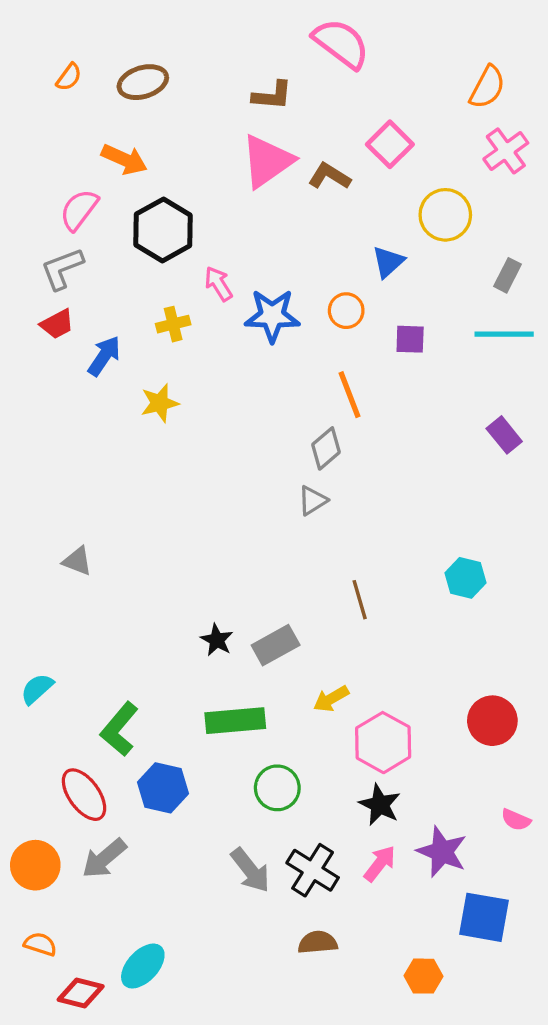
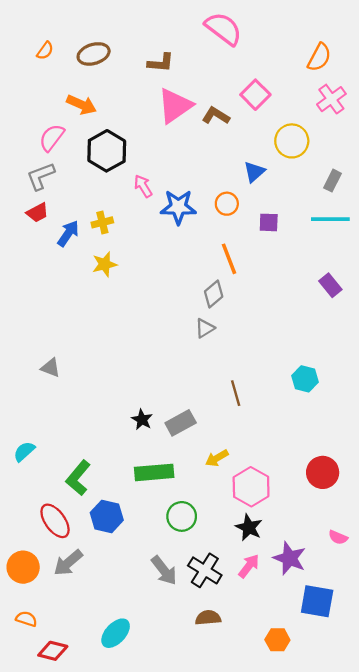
brown L-shape: (272, 96) -> (161, 63), moved
yellow cross: (173, 324) -> (102, 222), moved
cyan ellipse: (143, 966) -> (116, 633), moved

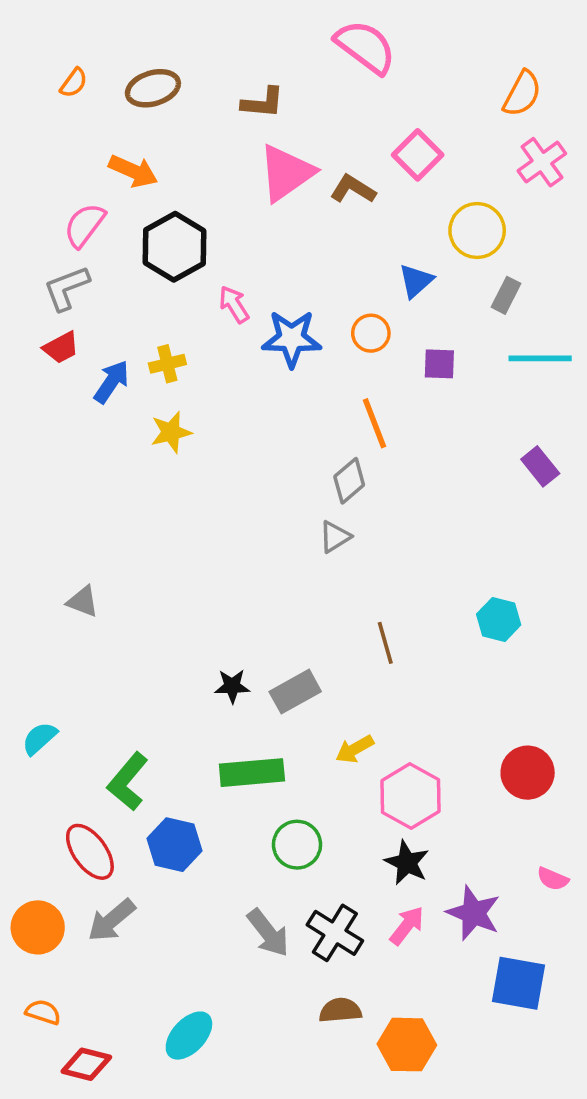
gray rectangle: (333, 181) -> (506, 295), moved
black star: (142, 420) -> (232, 686), turned -30
orange hexagon: (277, 640) -> (407, 1045), moved, size x1.4

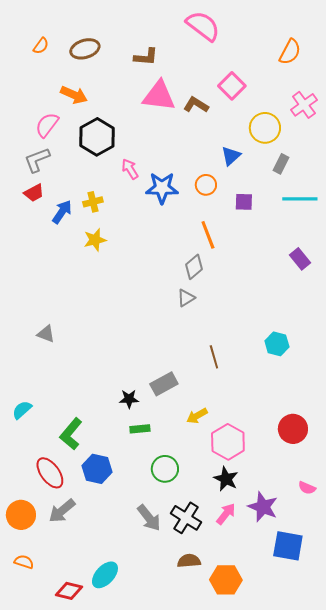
pink cross: (542, 162) -> (304, 105), moved
pink triangle: (286, 173) -> (159, 96), turned 42
black star: (232, 686) -> (129, 399), moved
green rectangle: (252, 773) -> (140, 429), size x0.6
red diamond: (86, 1064) -> (69, 591), moved

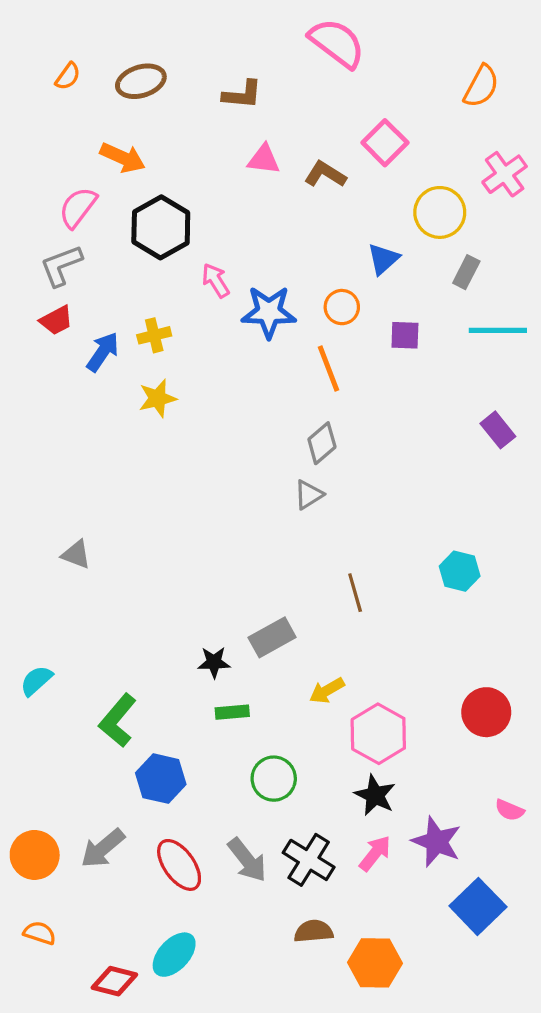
pink triangle: (159, 96) -> (264, 159), size x0.6
orange line: (208, 235) -> (329, 368), moved
red ellipse: (50, 473) -> (179, 865), moved
blue square: (288, 546) -> (478, 906), turned 36

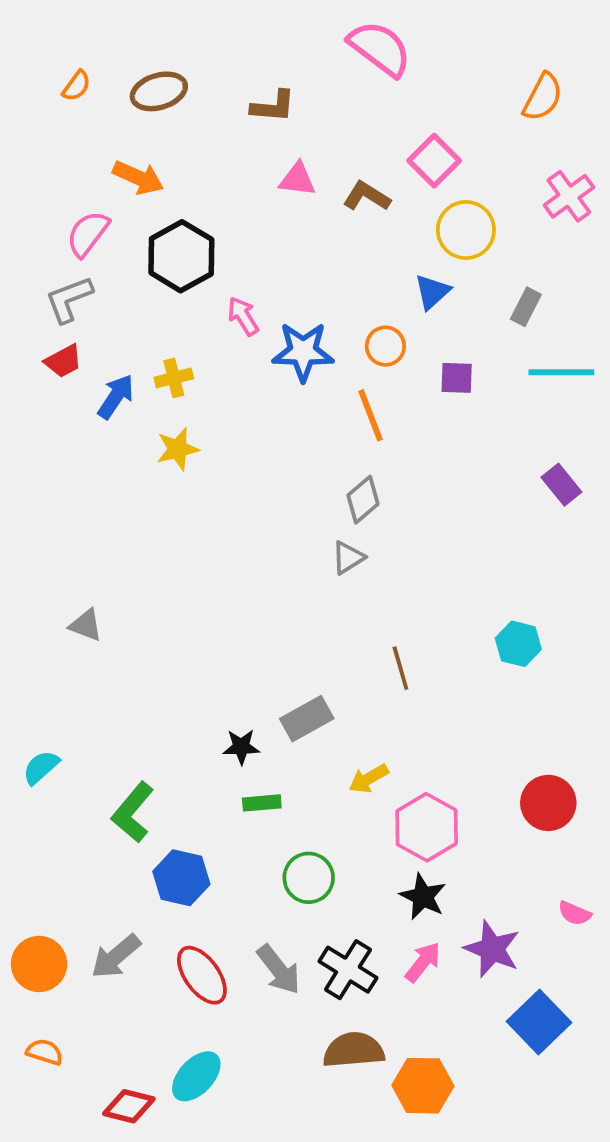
yellow circle: (440, 212) -> (466, 230), moved
brown semicircle: (314, 931) -> (354, 1050), size x1.4

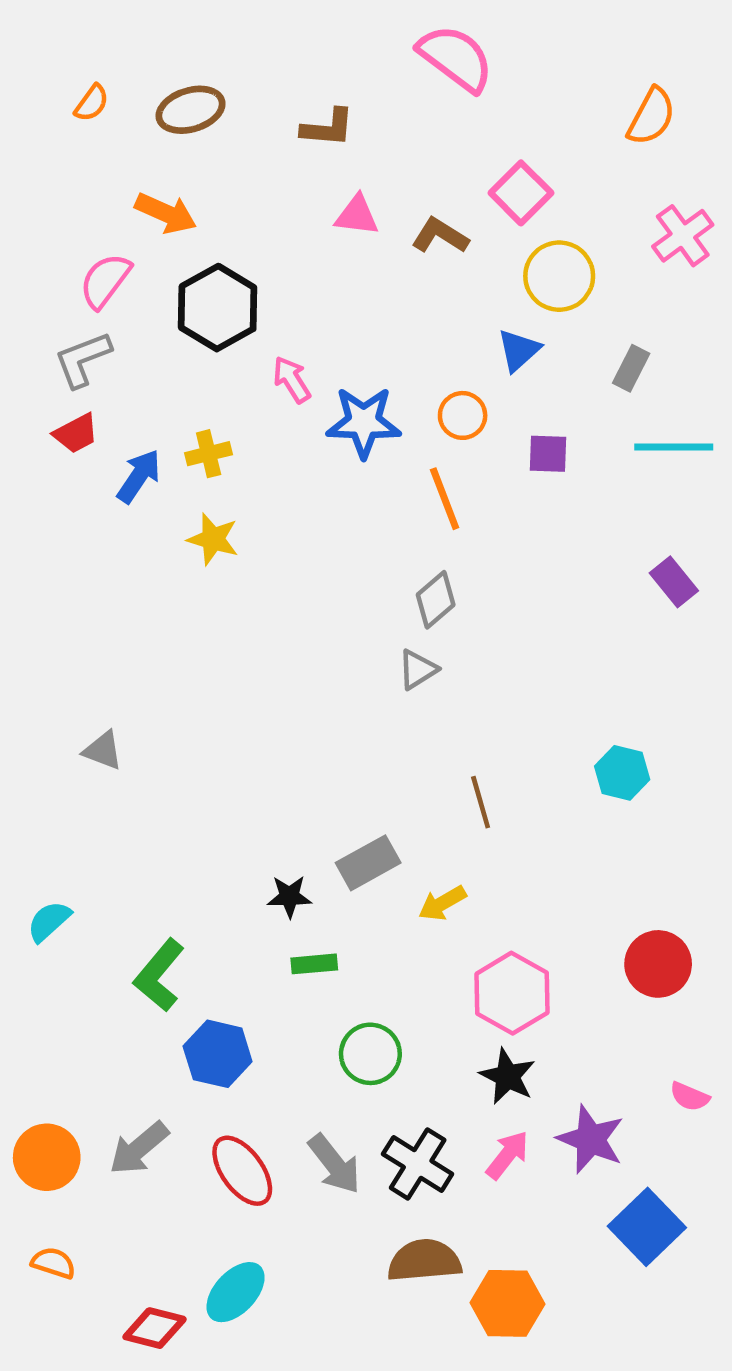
yellow star: (178, 449) -> (213, 539), turned 30
yellow arrow: (369, 779) -> (442, 903), moved

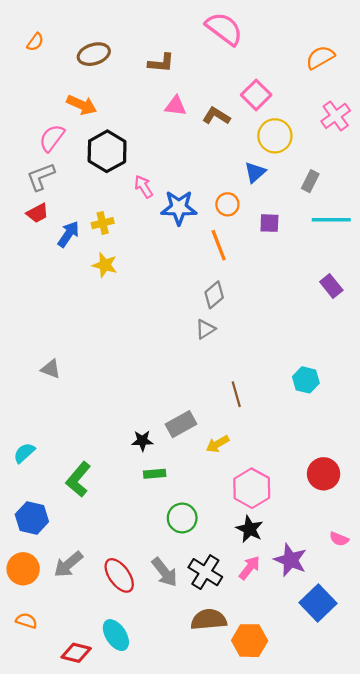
orange semicircle: (92, 103) -> (35, 42), moved
orange semicircle: (651, 117) -> (320, 57), turned -148
blue hexagon: (218, 1054) -> (32, 518), moved
cyan ellipse: (236, 1292) -> (116, 635), turned -76

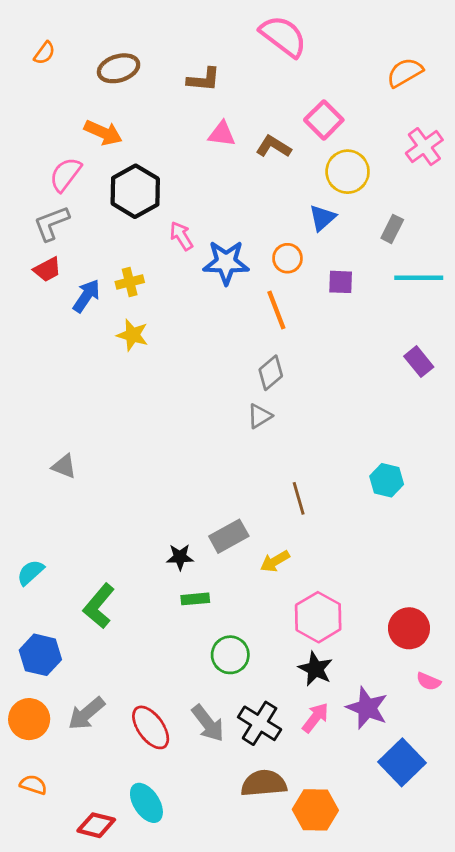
red circle: (324, 474) -> (409, 628), moved

